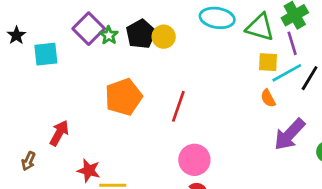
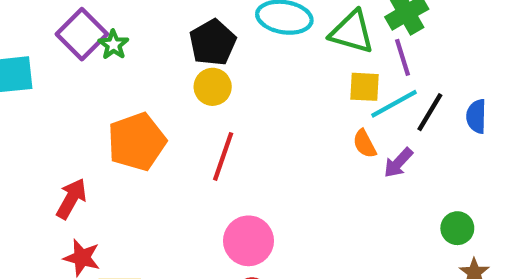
black pentagon: (141, 34) -> (213, 43), moved
yellow circle: (164, 37) -> (213, 87), moved
red arrow: (59, 133) -> (71, 199), moved
purple arrow: (289, 134) -> (398, 163), moved, size x0.6

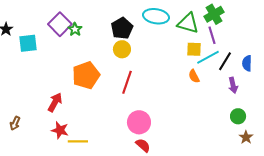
purple arrow: (398, 163) -> (233, 85), moved, turned -56

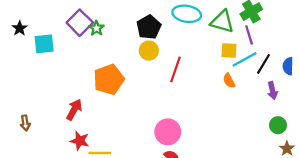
red line: (127, 82) -> (176, 69), moved
brown arrow: (15, 123) -> (25, 123), moved, turned -32

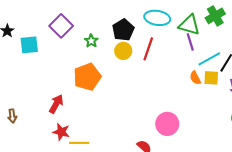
green star: (96, 28) -> (91, 41), moved
purple line: (249, 35) -> (190, 42), moved
yellow square: (229, 51) -> (211, 78), moved
red line: (176, 69) -> (148, 49), moved
pink circle: (168, 132) -> (167, 124), moved

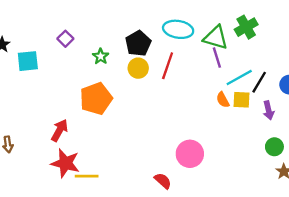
purple square: (61, 26) -> (65, 39), size x0.6
red star: (61, 132) -> (65, 163), size x1.4

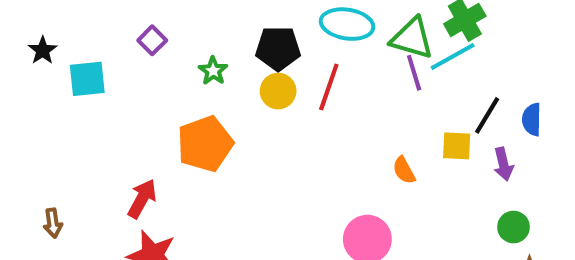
black pentagon: (138, 43) -> (278, 48), turned 30
cyan line: (239, 77) -> (453, 57), moved
orange semicircle: (223, 100) -> (404, 170), moved

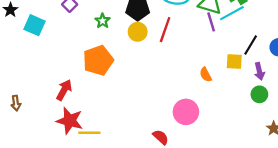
cyan square: (87, 79) -> (35, 25), turned 30
green circle: (513, 227) -> (259, 94), moved

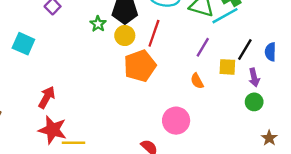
green star: (103, 21) -> (98, 24), moved
purple line: (211, 22) -> (203, 47), moved, turned 48
cyan square: (35, 25) -> (23, 44), moved
orange pentagon: (98, 60) -> (140, 66), moved

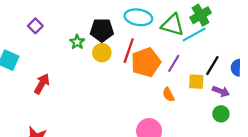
orange pentagon: (140, 66) -> (146, 62), moved
purple arrow: (254, 77) -> (221, 91), turned -56
red arrow: (47, 97) -> (42, 84), moved

